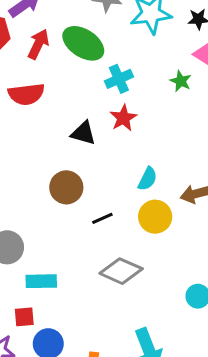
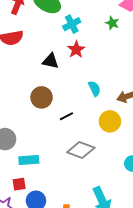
cyan semicircle: (148, 179) -> (95, 89), turned -49
yellow circle: (155, 217) -> (110, 121), moved

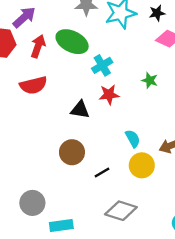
green star: (112, 23) -> (150, 80), moved
red star: (76, 50) -> (109, 95), turned 30
yellow circle: (110, 121) -> (142, 165), moved

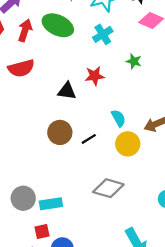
cyan cross: (102, 65) -> (103, 34), moved
black line: (102, 172) -> (89, 139), moved
gray circle: (32, 203) -> (23, 198), moved

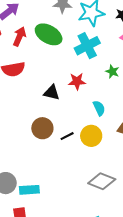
cyan cross: (103, 34) -> (87, 46), size x1.4
cyan semicircle: (118, 118) -> (99, 108), moved
yellow circle: (128, 144) -> (91, 136), moved
gray diamond: (108, 188) -> (102, 181), moved

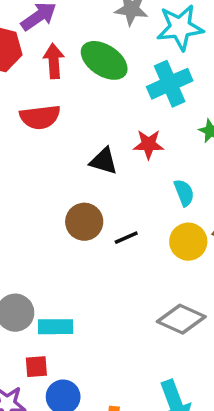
red arrow: (19, 36) -> (54, 61), turned -30
yellow circle: (91, 136) -> (188, 242), moved

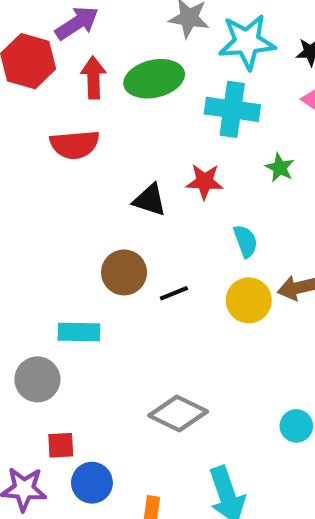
green ellipse: (104, 60) -> (154, 79), turned -48
cyan cross: (170, 84) -> (232, 109), turned 30
gray diamond: (181, 319) -> (178, 413), moved
cyan rectangle: (56, 327) -> (79, 332), moved

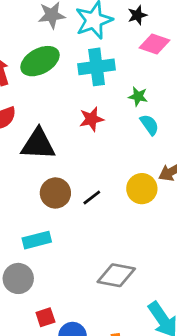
black triangle: (150, 200) -> (38, 144), moved, size x1.5
cyan semicircle: (245, 241) -> (149, 125), moved

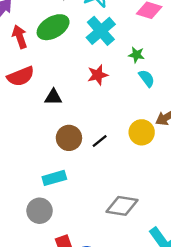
cyan cross: (97, 67) -> (101, 31), turned -32
black triangle: (38, 144) -> (53, 97), size x0.6

